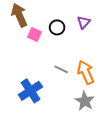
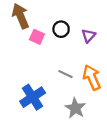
purple triangle: (84, 22) -> (88, 36), moved
gray star: (85, 101) -> (75, 108), moved

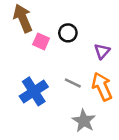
purple triangle: (88, 36) -> (102, 51), moved
blue cross: (33, 97) -> (34, 91), moved

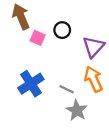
purple triangle: (102, 51) -> (93, 47), size x1.5
gray line: (73, 83) -> (67, 89), moved

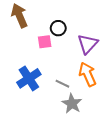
pink square: (38, 38) -> (45, 42), moved, turned -32

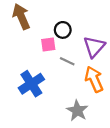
gray line: (62, 84) -> (67, 61), moved

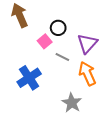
pink square: (48, 44) -> (45, 41), turned -32

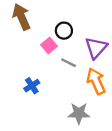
blue cross: (29, 78) -> (32, 86), size x0.6
gray star: (72, 103) -> (79, 113), turned -30

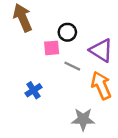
pink square: (49, 46) -> (52, 48), turned 35
purple triangle: (96, 48) -> (101, 50), turned -40

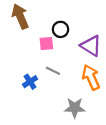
gray line: (72, 66) -> (53, 71), moved

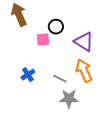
gray line: (53, 71) -> (60, 79), moved

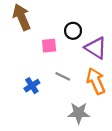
black circle: (56, 27) -> (73, 31), moved
gray line: (60, 79) -> (63, 76), moved

